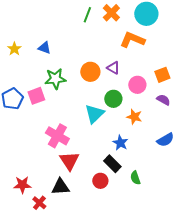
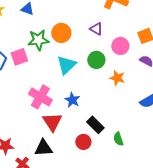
orange circle: (90, 72) -> (61, 33), moved
cyan triangle: (94, 114) -> (66, 65), moved
blue star: (120, 143) -> (72, 100), moved

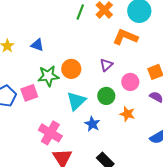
purple triangle: (96, 29) -> (106, 65), turned 48
blue star: (72, 100) -> (92, 124), moved

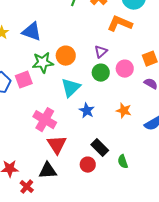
blue triangle: (37, 45) -> (32, 32), size x1.5
green circle: (106, 96) -> (101, 73), moved
orange star: (127, 114) -> (124, 111), moved

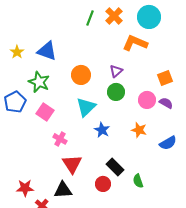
green star: (43, 63) -> (39, 82), moved, turned 30
pink circle: (125, 69) -> (147, 100), moved
pink square: (24, 80) -> (45, 112), moved, turned -36
pink cross: (45, 120) -> (60, 139), size x0.6

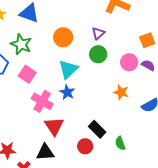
blue star: (102, 130) -> (67, 92), moved
pink cross: (60, 139) -> (42, 101), size x1.5

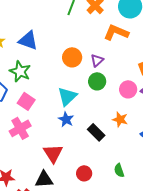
orange circle: (63, 37) -> (72, 57), moved
pink cross: (42, 101) -> (20, 128), moved, turned 30
black rectangle: (97, 129) -> (96, 132), moved

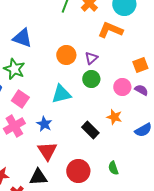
cyan triangle: (67, 96) -> (61, 94), turned 30
blue star: (66, 119) -> (44, 124), moved
red circle: (84, 173) -> (78, 171), size x1.5

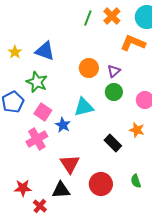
blue star: (44, 124) -> (63, 125), moved

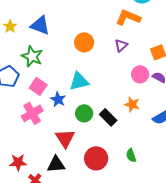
purple triangle: (114, 71) -> (121, 45), moved
green circle: (114, 92) -> (84, 113), moved

